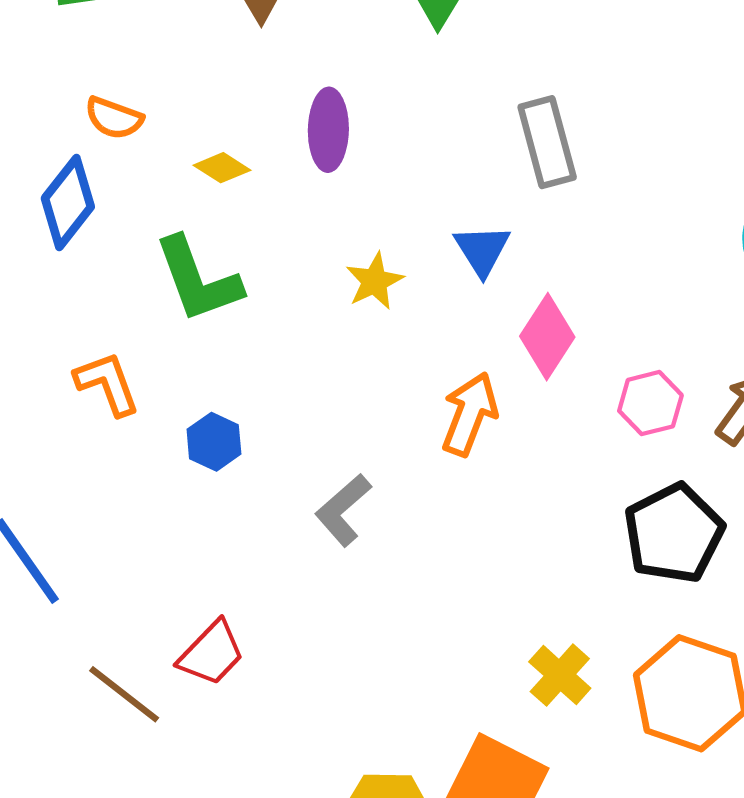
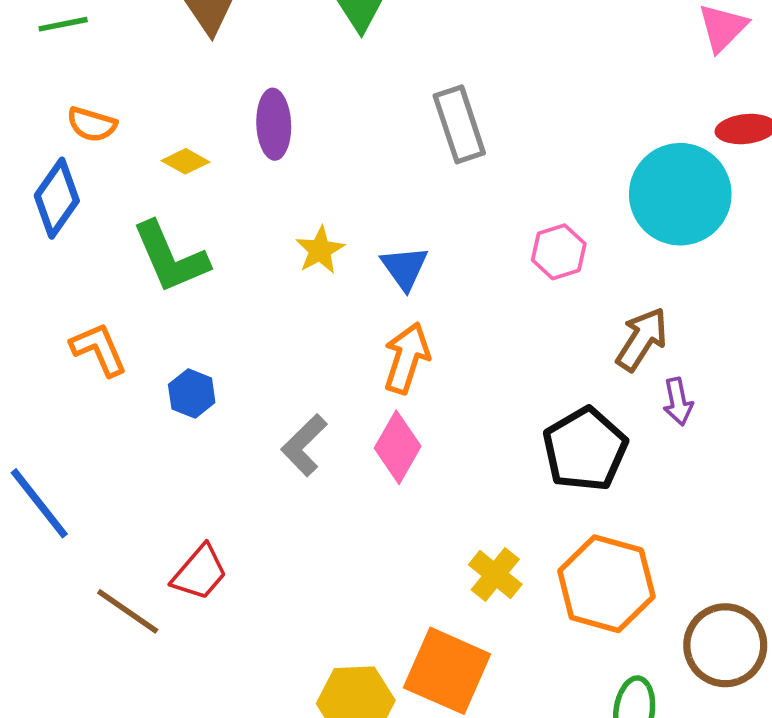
blue triangle: (482, 250) -> (405, 268), moved
pink diamond: (547, 337) -> (398, 447), moved
pink hexagon: (650, 403) -> (559, 252), moved

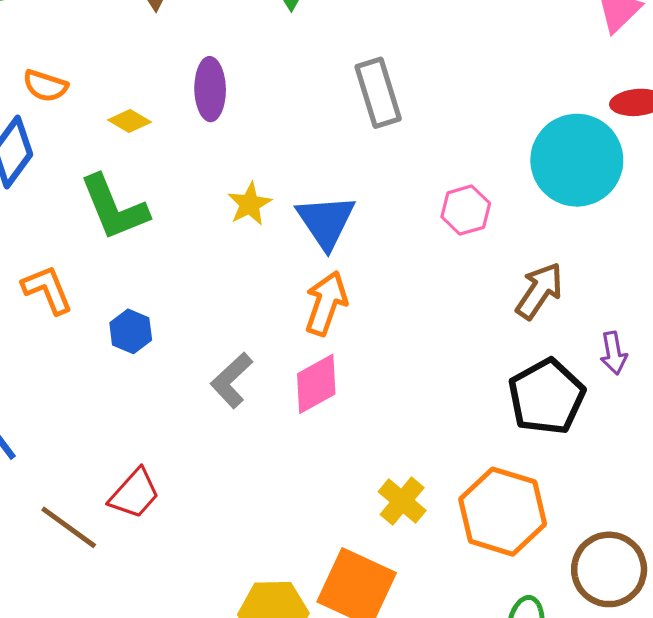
blue triangle: (405, 268) -> (326, 222), size x1.4
purple arrow: (678, 402) -> (614, 353), moved
pink diamond: (398, 447) -> (316, 384), turned 30
black pentagon: (585, 449) -> (547, 397), moved

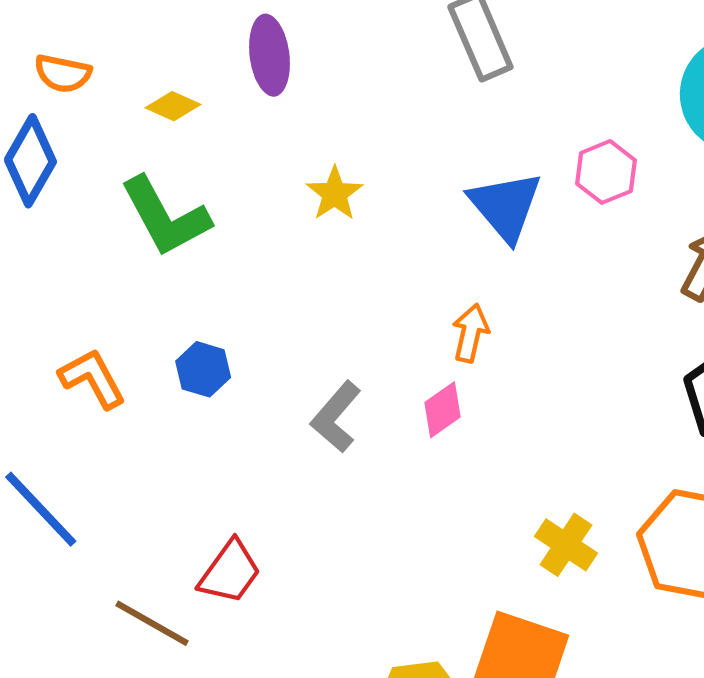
blue triangle: (326, 222) -> (505, 206), moved
orange L-shape: (47, 290) -> (92, 378), moved
orange arrow: (326, 303) -> (471, 333), moved, size x0.7
pink diamond: (316, 384) -> (442, 410), size x0.7

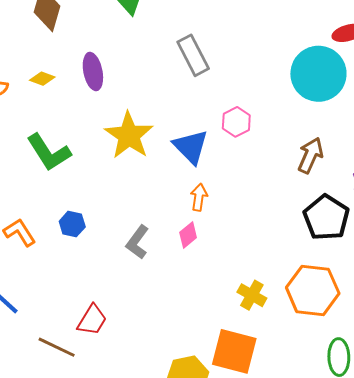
yellow diamond: (173, 106) -> (42, 79), moved
pink hexagon: (606, 172) -> (236, 122), moved
yellow star: (335, 194) -> (129, 135), size x1.8
blue triangle: (505, 206) -> (191, 147), moved

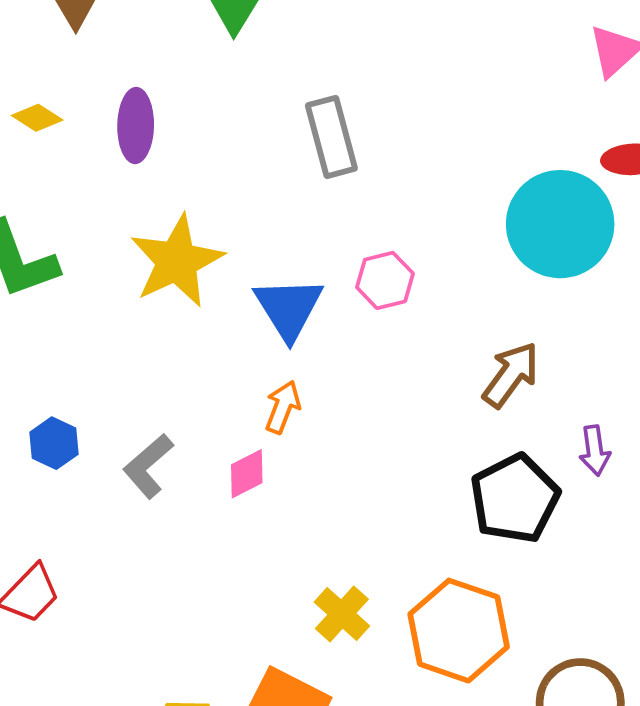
blue hexagon: (72, 224) -> (54, 443), moved

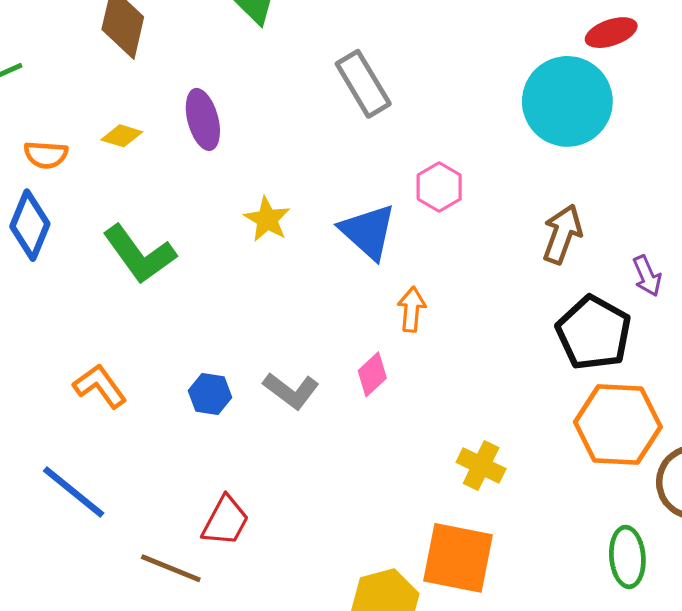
yellow star: (177, 261) -> (267, 219), size x0.6
orange arrow: (283, 407) -> (412, 309), moved
gray L-shape: (148, 466) -> (291, 391), turned -86
orange hexagon: (459, 631) -> (618, 424), moved

